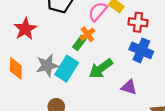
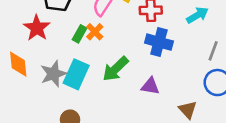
red star: (25, 29) -> (37, 28), moved
green rectangle: (79, 43) -> (80, 34), moved
orange diamond: (16, 68) -> (18, 64), moved

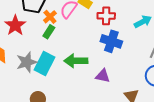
orange cross: (95, 32) -> (50, 17), moved
green arrow: (115, 69) -> (76, 61), turned 40

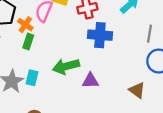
cyan rectangle: (45, 64) -> (32, 78), size x0.6
purple triangle: (103, 76) -> (90, 81), moved

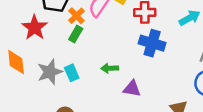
green arrow: (66, 66) -> (110, 68), size x0.6
cyan rectangle: (32, 78) -> (72, 73), turned -49

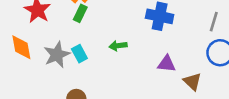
purple triangle: (132, 89) -> (167, 64), moved

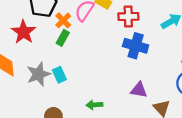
green arrow: (118, 46) -> (94, 105), moved

